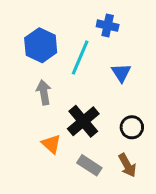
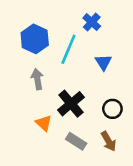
blue cross: (108, 26) -> (92, 22), turned 30

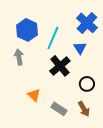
blue cross: (92, 22) -> (87, 23), moved, size x1.5
gray arrow: (37, 79) -> (19, 57), moved
black cross: (71, 104) -> (60, 66), moved

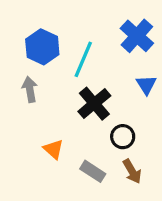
blue triangle: (80, 48) -> (146, 85), moved
black circle: (87, 84) -> (123, 137), moved

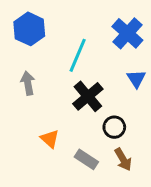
blue hexagon: (42, 47) -> (29, 29), moved

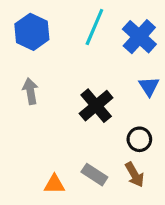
cyan line: (78, 55) -> (94, 27), moved
black circle: (114, 127) -> (139, 139), moved
orange triangle: (50, 139) -> (54, 184), moved, turned -42

